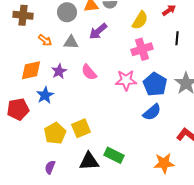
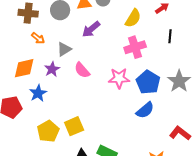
brown cross: (23, 15) -> (28, 13), moved
gray triangle: (71, 42) -> (64, 49), moved, turned -35

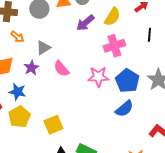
purple arrow: (91, 29) -> (85, 23), moved
blue star: (38, 93) -> (17, 92), turned -30
yellow pentagon: (48, 131) -> (19, 117), moved

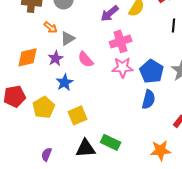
orange arrow: (17, 37) -> (51, 27), moved
pink cross: (114, 46) -> (121, 41), moved
blue star: (17, 92) -> (65, 82), moved, turned 30
blue semicircle: (124, 109) -> (149, 99), turned -36

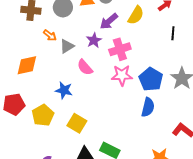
purple star: (56, 58) -> (94, 40), moved
blue star: (65, 82) -> (64, 90), turned -30
yellow square: (78, 115) -> (77, 123), turned -36

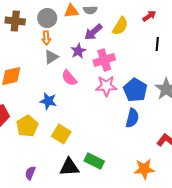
orange arrow: (50, 35) -> (46, 38), moved, turned 48

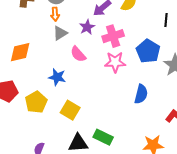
blue pentagon: (135, 90) -> (148, 51), moved

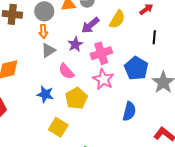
pink star: (115, 62) -> (103, 79), turned 30
yellow pentagon: (36, 102) -> (76, 98), moved

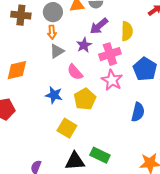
yellow semicircle: (117, 19) -> (127, 31), moved, turned -30

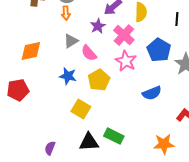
gray triangle: (57, 51) -> (71, 41), moved
pink cross: (110, 54) -> (124, 35), turned -30
blue semicircle: (138, 112) -> (152, 93), turned 54

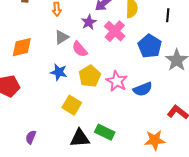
pink star: (126, 61) -> (117, 81), moved
purple semicircle: (50, 148) -> (31, 137), moved

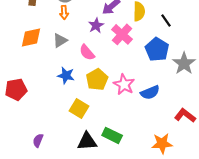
black line: (168, 15) -> (166, 20), moved, turned -40
gray triangle: (62, 37) -> (60, 40), moved
orange diamond: (22, 47) -> (31, 37), moved

